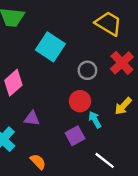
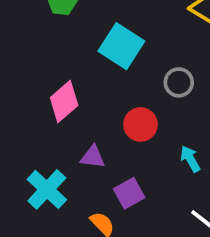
red circle: (80, 101) -> (141, 124), moved
purple square: (75, 136) -> (129, 193), moved

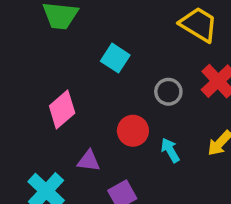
cyan square: (121, 46) -> (115, 58), size x0.7
cyan arrow: (190, 159) -> (170, 150), moved

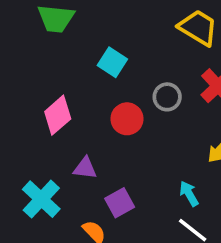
red circle: (133, 131) -> (127, 119), moved
cyan arrow: (170, 150) -> (189, 194), moved

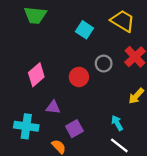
cyan square: (112, 62) -> (85, 30), moved
cyan cross: (41, 199) -> (26, 126), turned -35

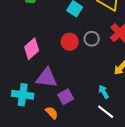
red circle: (79, 77) -> (70, 42), moved
purple triangle: (53, 107) -> (47, 78), size x1.6

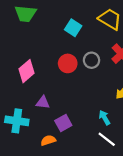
purple triangle: (47, 78) -> (43, 102), size x0.6
orange semicircle: (52, 113) -> (48, 140), turned -64

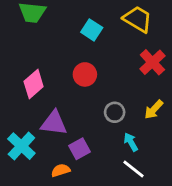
gray circle: (92, 60) -> (115, 112), moved
purple triangle: (43, 102) -> (54, 123), size x1.5
cyan cross: (17, 121) -> (21, 146), turned 35

